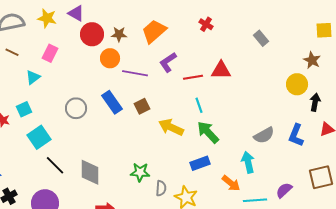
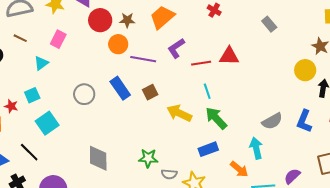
black line: (55, 165) -> (29, 152), moved
gray semicircle: (161, 188) -> (169, 174), turned 91

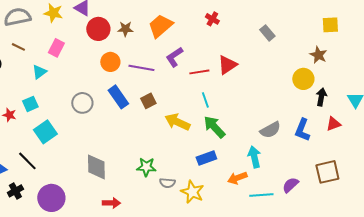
orange circle: (118, 44) -> (110, 62), moved
red triangle: (229, 56) -> (227, 65), turned -35
orange arrow: (239, 169) -> (237, 178), turned 120

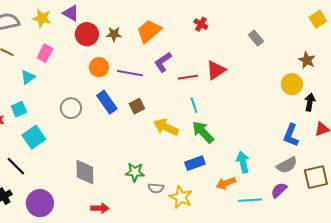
yellow square: (330, 25) -> (318, 19), moved, turned -30
gray semicircle: (270, 130) -> (287, 165), moved

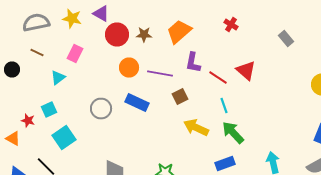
purple L-shape: (163, 62) -> (193, 62), turned -45
red triangle: (216, 70) -> (246, 70), turned -45
red line: (188, 77) -> (218, 78), turned 42
blue rectangle: (107, 102) -> (137, 102), turned -30
brown square: (137, 106) -> (180, 96), moved

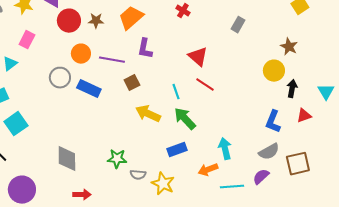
gray rectangle: (286, 38) -> (238, 25), turned 70
red line: (218, 78) -> (205, 85), moved
gray circle: (101, 108) -> (60, 78), moved

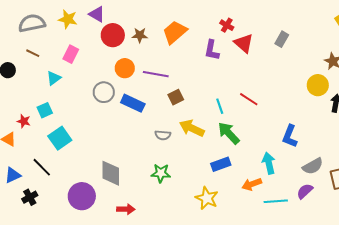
purple L-shape: (145, 49) -> (212, 50), moved
red triangle: (198, 57) -> (244, 43), moved
blue L-shape: (273, 122) -> (290, 136), moved
gray semicircle: (138, 175) -> (163, 135), moved
purple circle: (22, 190) -> (82, 196), moved

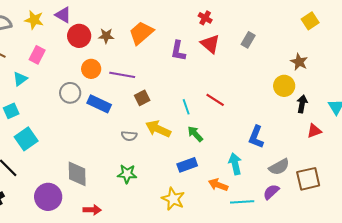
red cross: (227, 25) -> (205, 18), moved
green arrow: (229, 133) -> (195, 134), size x0.7
orange arrow: (252, 184) -> (218, 185), turned 42

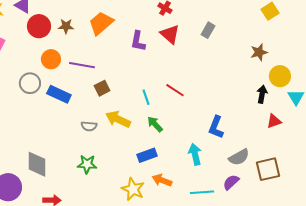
brown star: (299, 62) -> (259, 52), turned 30
yellow circle: (284, 86) -> (280, 76), moved
orange arrow: (218, 185) -> (162, 180), moved

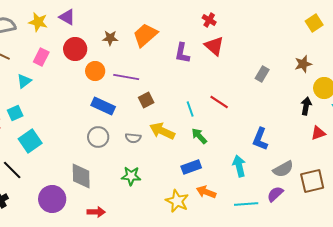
red circle: (39, 26) -> (75, 49), moved
gray rectangle: (208, 30) -> (262, 74), moved
gray circle: (30, 83) -> (98, 137), moved

